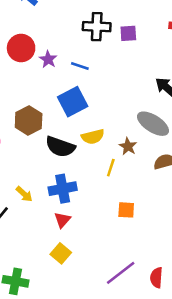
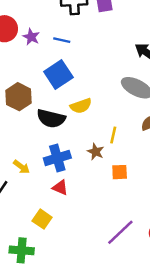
brown star: (128, 146) -> (96, 152), moved
yellow line: (111, 168) -> (113, 135), moved
red triangle: (62, 220) -> (60, 188), turned -42
yellow square: (61, 253) -> (42, 219), moved

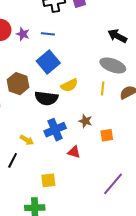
yellow line: (113, 135) -> (103, 88), moved
red triangle: (60, 188) -> (74, 152), moved
yellow square: (42, 219) -> (48, 180), turned -35

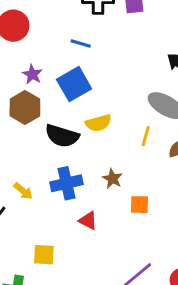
purple star: (23, 34) -> (32, 74), moved

